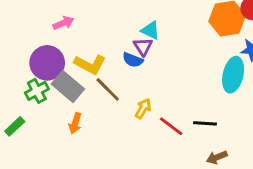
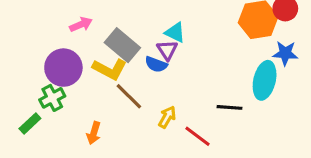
gray rectangle: (68, 86) -> (122, 45), moved
black line: (205, 123) -> (229, 107), moved
green rectangle: (15, 126) -> (30, 123), moved

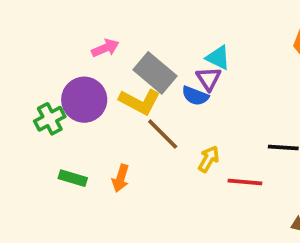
green cross: (52, 98) -> (50, 119), moved
green rectangle: (30, 123) -> (73, 178), moved, turned 60
red line: (197, 136) -> (245, 182), turned -32

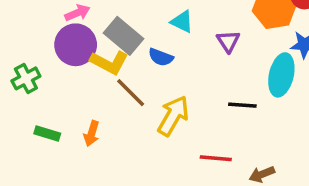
purple triangle: (209, 79) -> (228, 41), moved
purple circle: (84, 100) -> (76, 45), moved
yellow arrow: (209, 159) -> (173, 116), size x1.6
red line: (245, 182) -> (216, 158), moved

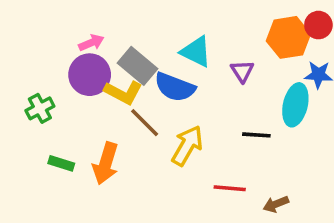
cyan triangle: (182, 22) -> (196, 52), size x1.4
blue semicircle: (161, 57) -> (175, 87), size x1.6
orange arrow: (92, 133) -> (106, 163), size x1.6

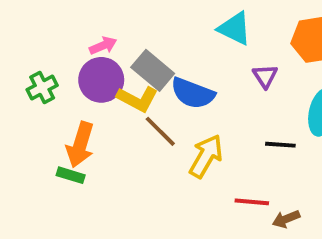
cyan triangle: (196, 52) -> (235, 28), moved
green cross: (40, 108) -> (42, 87), moved
orange arrow: (106, 163) -> (80, 145), moved
brown arrow: (276, 204) -> (286, 219), moved

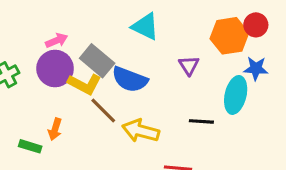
cyan triangle: (235, 28) -> (145, 26), moved
orange arrow: (80, 145) -> (55, 129), moved, size x0.6
yellow arrow: (206, 156) -> (141, 131), turned -105

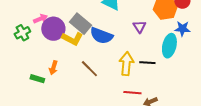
pink arrow: (57, 40) -> (40, 19), moved
brown line: (103, 111) -> (89, 69), moved
yellow arrow: (141, 131) -> (126, 64), moved, turned 80

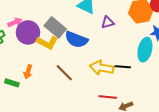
purple triangle: (139, 27) -> (108, 22), moved, turned 48
yellow arrow: (126, 64) -> (102, 68), turned -85

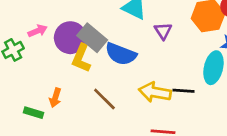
purple triangle: (108, 22) -> (163, 31), turned -48
purple circle: (28, 32) -> (70, 38), moved
yellow L-shape: (47, 43) -> (81, 58), turned 85

